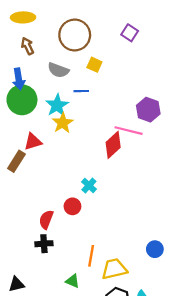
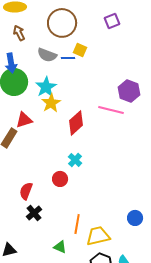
purple square: (130, 33) -> (112, 21), turned 35
blue line: (81, 91) -> (68, 58), moved
red diamond: (113, 145) -> (76, 123), moved
red semicircle: (46, 220) -> (26, 191), moved
black cross: (44, 244) -> (34, 213), turned -35

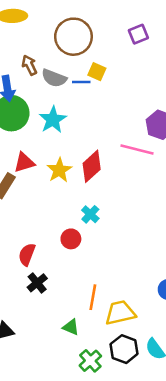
brown arrow: (19, 33) -> (29, 65), moved
yellow star: (51, 103) -> (59, 170), moved

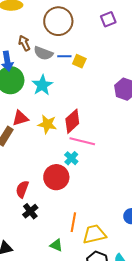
yellow square: (97, 72) -> (79, 61), moved
pink line: (137, 149) -> (82, 141), moved
yellow star: (59, 170) -> (47, 124), turned -30
red circle: (71, 239) -> (56, 177), size x1.6

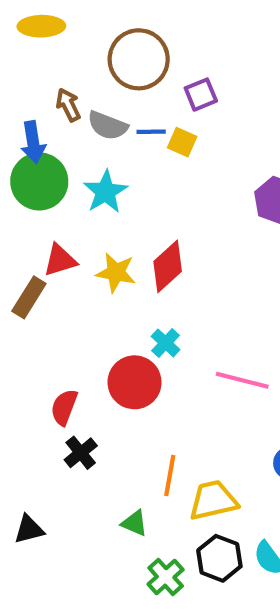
purple square: (108, 19) -> (201, 95), moved
pink line: (82, 141) -> (242, 380), moved

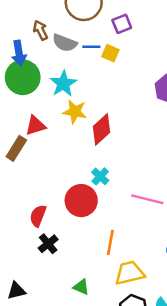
yellow star: (116, 273) -> (75, 112), moved
orange line: (170, 475) -> (110, 242), moved

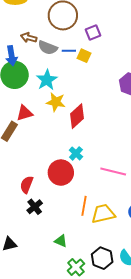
brown arrow: (41, 30) -> (29, 38), turned -49
yellow trapezoid: (129, 273) -> (103, 214), moved

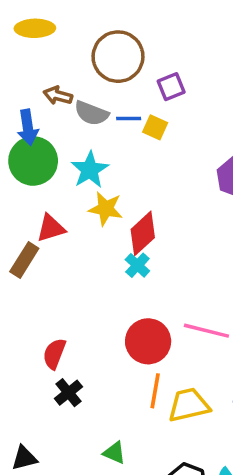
cyan cross: (76, 153) -> (137, 265), moved
red circle: (61, 173) -> (148, 341), moved

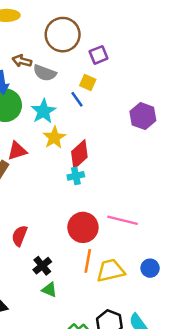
blue line: (129, 118) -> (77, 99), moved, turned 56
yellow star: (106, 209) -> (54, 138), turned 30
cyan cross: (137, 265) -> (76, 176), turned 35
black cross: (68, 393) -> (42, 266), moved
green triangle: (114, 453) -> (49, 290), moved

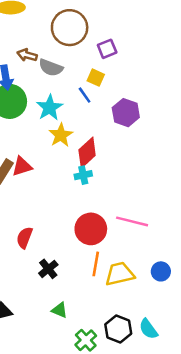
purple hexagon: (143, 116) -> (126, 113), moved
red triangle: (17, 151) -> (22, 166), moved
green triangle: (49, 290) -> (60, 310), moved

